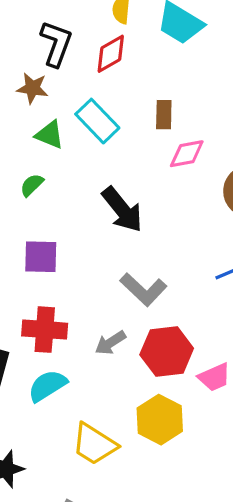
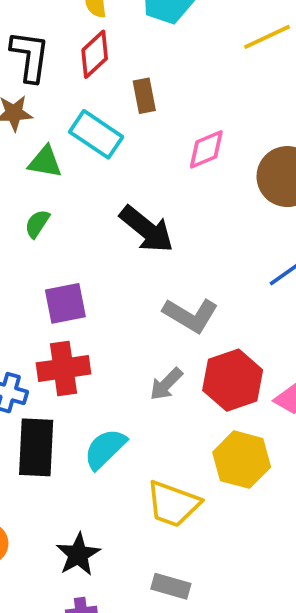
brown rectangle: (164, 115) -> (144, 96), moved
red cross: (45, 330) -> (63, 368), moved

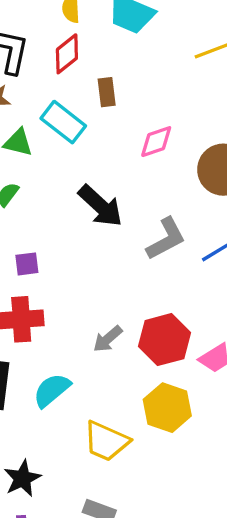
purple square: (65, 303) -> (27, 264), size x0.7
gray L-shape: (191, 315) -> (166, 239), moved, turned -63

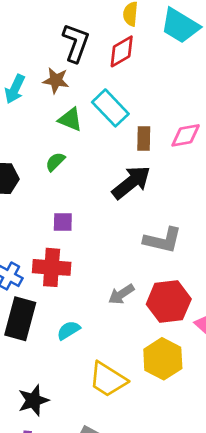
brown rectangle: (107, 92) -> (144, 138), moved
black arrow: (100, 206) -> (131, 182), turned -90
gray L-shape: (166, 239) -> (163, 240), moved, turned 33
cyan semicircle: (52, 390) -> (68, 330), size x0.7

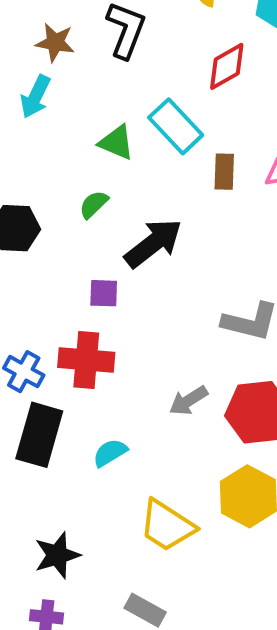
red diamond: (122, 51) -> (227, 66), moved
brown star: (56, 80) -> (55, 42), moved
black arrow: (131, 182) -> (153, 243), moved

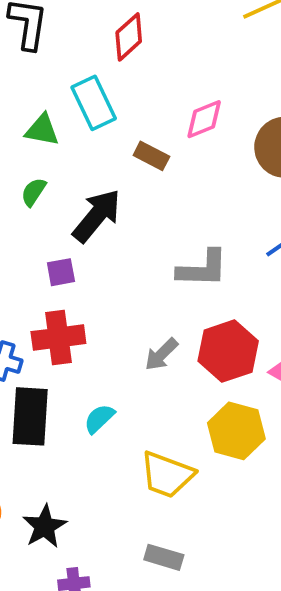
cyan rectangle: (176, 126) -> (94, 103), turned 30
brown rectangle: (224, 172) -> (151, 156), moved, turned -52
black star: (57, 555) -> (45, 526), moved

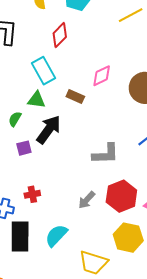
green triangle: (42, 130) -> (36, 100), moved
purple square: (61, 272) -> (24, 148), moved
red cross: (58, 338) -> (32, 194), size x0.6
cyan semicircle: (99, 419) -> (56, 235), size x1.4

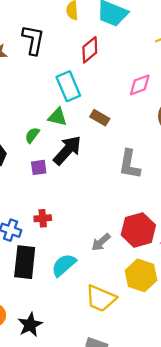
pink diamond: (102, 76) -> (140, 85), moved
gray L-shape: (106, 154) -> (130, 164), moved, turned 96
gray arrow: (87, 200) -> (101, 242), moved

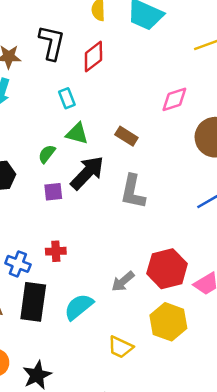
red diamond: (90, 50) -> (93, 56), moved
cyan rectangle: (68, 86) -> (67, 98), moved, size x0.6
gray L-shape: (130, 164) -> (133, 192), moved
yellow trapezoid: (101, 298) -> (120, 347), size x0.7

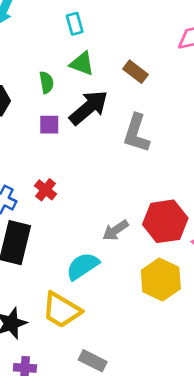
green semicircle: (47, 154) -> (46, 82), turned 126
red cross: (56, 251) -> (46, 190), turned 36
cyan semicircle: (79, 307) -> (83, 266), moved
yellow trapezoid: (120, 347) -> (61, 310), moved, size x1.4

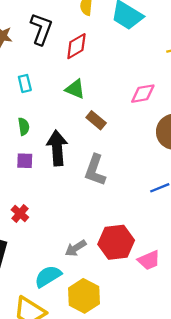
cyan rectangle: (75, 24) -> (25, 84), moved
green triangle: (82, 64) -> (75, 89), moved
black arrow: (89, 108) -> (57, 148), turned -56
yellow hexagon: (161, 280) -> (84, 296), moved

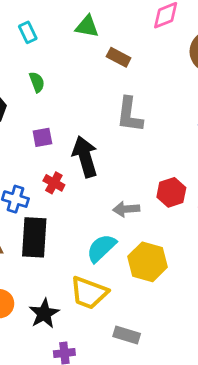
black arrow: (57, 148) -> (85, 157), moved
purple square: (25, 161) -> (42, 137), moved
red hexagon: (116, 242) -> (171, 192), size x0.7
gray arrow: (76, 248) -> (126, 209), turned 40

